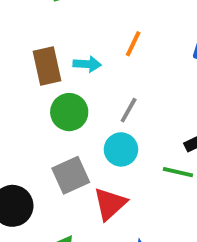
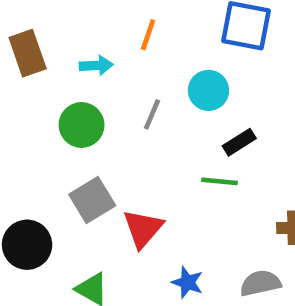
brown rectangle: (47, 66) -> (28, 53), moved
cyan circle: (121, 149) -> (208, 90), moved

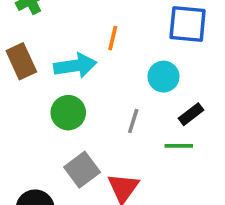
cyan arrow: (96, 65) -> (75, 66), size x1.6
gray line: (152, 114) -> (133, 121), moved

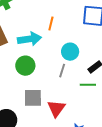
cyan circle: (164, 77) -> (70, 52), moved
gray square: (82, 170) -> (33, 98), turned 36

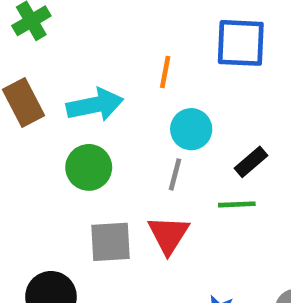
orange line: (51, 24) -> (165, 72), moved
red triangle: (56, 108) -> (168, 235), moved

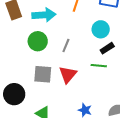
cyan circle: (191, 129) -> (101, 29), moved
gray line: (175, 174) -> (66, 45), moved

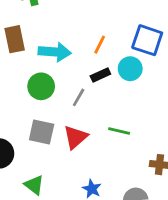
cyan circle: (101, 29) -> (130, 69), moved
black rectangle: (107, 48) -> (100, 75), moved

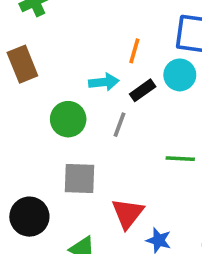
cyan arrow: (55, 52) -> (104, 82), moved, size x0.7
red triangle: (75, 137) -> (128, 213), moved

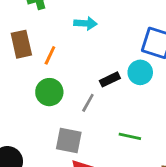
orange line: (134, 51) -> (50, 55), moved
cyan arrow: (104, 82) -> (86, 23), moved
gray square: (80, 178) -> (69, 141), moved

